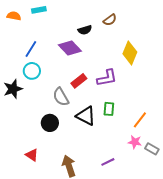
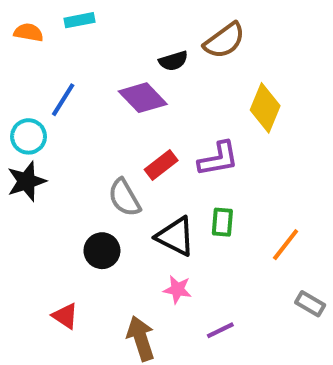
brown semicircle: (110, 20) -> (224, 41), size x1.5
cyan circle: (32, 71) -> (29, 136), moved
pink star: (135, 142) -> (177, 289), moved

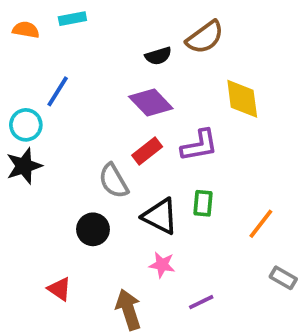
purple diamond: (143, 98) -> (151, 103), moved
yellow diamond: (265, 108) -> (242, 99), turned -30

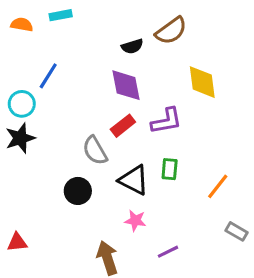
purple diamond: (151, 103) -> (126, 85), turned 33
red triangle: (59, 289) -> (17, 242), moved, turned -40

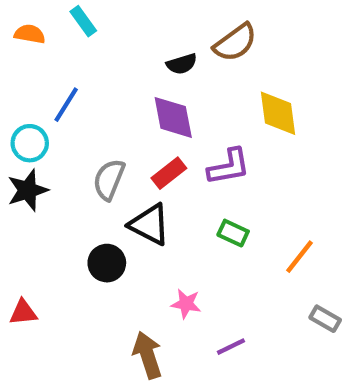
cyan rectangle: (61, 15) -> (83, 21), turned 65
gray semicircle: (95, 151) -> (109, 180), moved, turned 52
green rectangle: (170, 169) -> (233, 233), turned -70
black triangle: (134, 180) -> (150, 225), moved
red triangle: (17, 242) -> (23, 312), moved

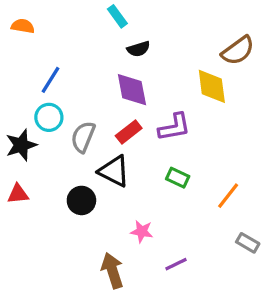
cyan rectangle: (83, 21) -> (117, 16), moved
brown semicircle: (235, 43) -> (238, 51), moved
cyan circle: (30, 143) -> (49, 117), moved
red triangle: (23, 312) -> (18, 194), moved

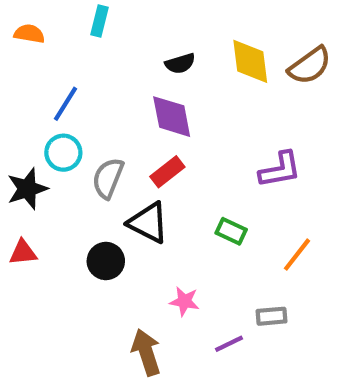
cyan rectangle: (117, 16) -> (99, 21), moved, turned 50
yellow diamond: (212, 86) -> (250, 61), moved
purple L-shape: (174, 127) -> (280, 170), moved
gray rectangle: (248, 243) -> (271, 316), moved, turned -35

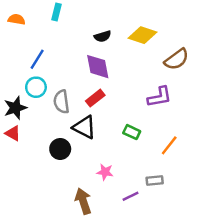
yellow diamond: (250, 61) -> (143, 35), turned -64
brown semicircle: (310, 66) -> (176, 59), moved
gray semicircle: (108, 178) -> (61, 102), turned -30
red triangle: (23, 252) -> (13, 133), moved, turned 35

